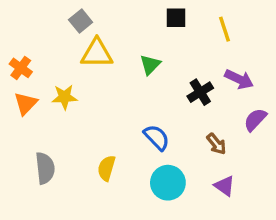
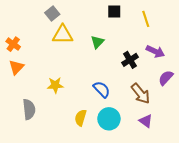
yellow star: (64, 97) -> (55, 85), moved
brown arrow: (216, 144) -> (141, 94), size x1.5
yellow semicircle: (106, 168) -> (81, 118), moved

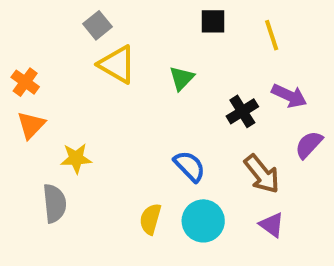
yellow triangle: (63, 35) -> (117, 64), turned 30
yellow star: (55, 85) -> (76, 158), moved

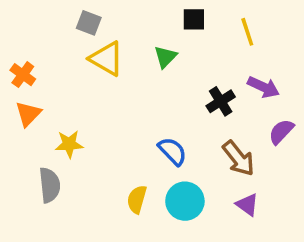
gray square: (98, 25) -> (89, 23), turned -30
green triangle: (182, 78) -> (165, 57), moved

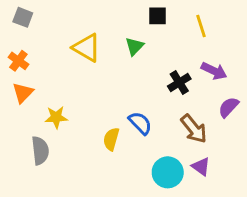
gray square: (89, 23) -> (23, 17), moved
yellow semicircle: (137, 199) -> (111, 139), moved
cyan circle: (185, 201) -> (168, 172), moved

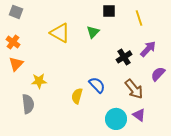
purple arrow: (214, 71) -> (148, 49), turned -72

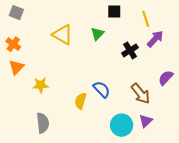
purple arrow: (148, 49) -> (155, 39), moved
black cross: (124, 57) -> (130, 50), moved
gray semicircle: (28, 104) -> (43, 123), moved
purple triangle: (139, 115) -> (146, 121), turned 40

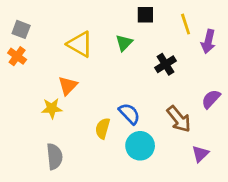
gray square: (16, 13) -> (21, 29), moved
purple arrow: (155, 39) -> (208, 41), moved, turned 150
orange triangle: (16, 67) -> (68, 86), moved
purple triangle: (146, 121) -> (200, 154), moved
cyan circle: (122, 125) -> (140, 146), moved

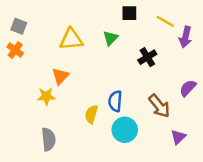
yellow line: (186, 24) -> (165, 21), turned -42
yellow triangle: (80, 44) -> (71, 39), turned -35
blue semicircle: (129, 114) -> (115, 101), turned -132

